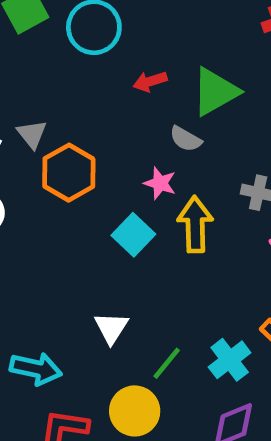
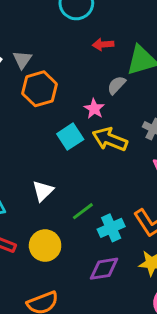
gray semicircle: (186, 139) -> (116, 85), turned 90
yellow arrow: (195, 224) -> (110, 139), turned -80
green line: (167, 363) -> (83, 211), moved

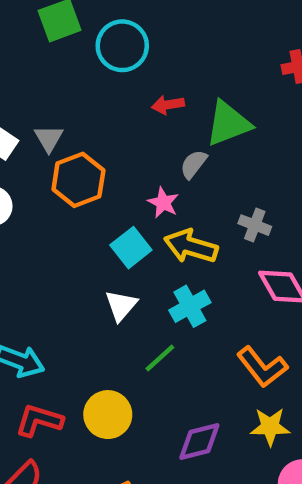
white triangle: (43, 191) -> (121, 306), moved
cyan cross: (111, 228) -> (190, 306), moved

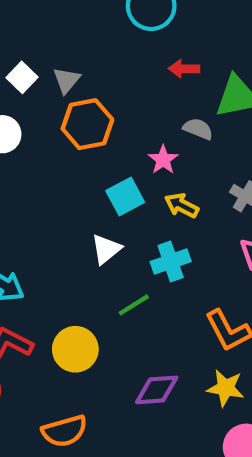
gray semicircle: (194, 164) -> (198, 129), turned 64
yellow arrow: (191, 246) -> (182, 205), size x0.7

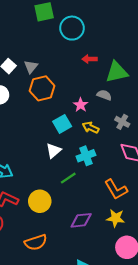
gray semicircle: (198, 129) -> (104, 95), moved

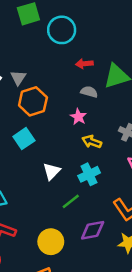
gray semicircle: (104, 95) -> (89, 92), moved
cyan square: (62, 124) -> (24, 139), moved
yellow circle: (40, 201) -> (51, 242), moved
purple diamond: (81, 220) -> (93, 230), moved

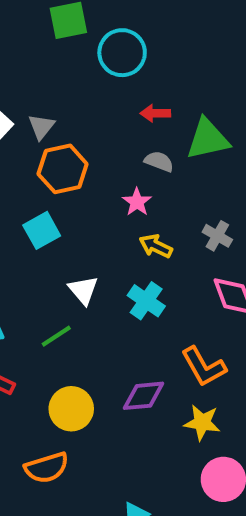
white triangle: (52, 171) -> (83, 290), turned -30
cyan cross: (89, 174) -> (146, 301), turned -35
green line: (71, 201) -> (56, 336), moved

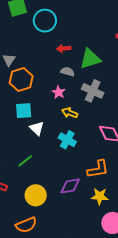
cyan square: (42, 230) -> (24, 111), moved, turned 30
gray cross: (217, 236) -> (93, 91), moved, size x1.5
white triangle: (83, 290) -> (37, 128), moved
orange L-shape: (204, 367) -> (98, 169), turned -65

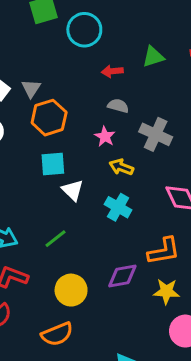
green triangle: (90, 59) -> (153, 57), moved, size x0.7

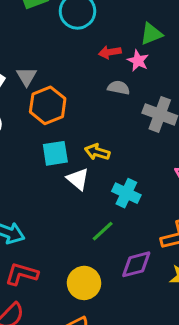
pink star: (105, 137) -> (138, 61), moved
yellow arrow: (121, 167) -> (97, 152), moved
green line: (55, 239) -> (103, 231), moved

